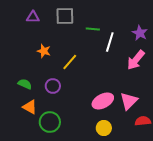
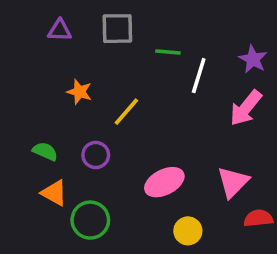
pink ellipse: (103, 101) -> (164, 182), moved

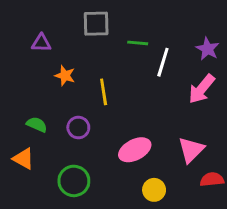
purple triangle: (60, 30) -> (41, 43), moved
yellow line: (126, 112) -> (104, 92), turned -50
orange triangle: (54, 193) -> (23, 159), moved

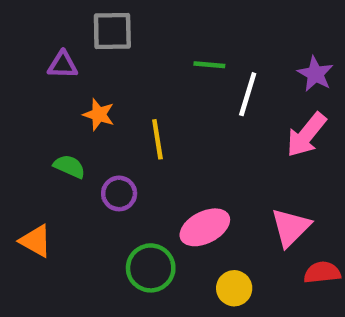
gray square: (96, 24) -> (112, 31), moved
green semicircle: (37, 125) -> (69, 166), moved
green circle: (74, 181) -> (151, 268), moved

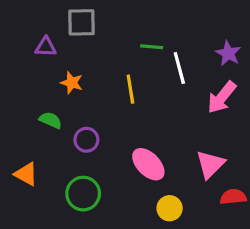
white line: (248, 94) -> (179, 68), turned -32
yellow line: (157, 139) -> (130, 89), moved
pink ellipse: (205, 227) -> (148, 164), turned 72
green circle: (151, 268) -> (83, 194), moved

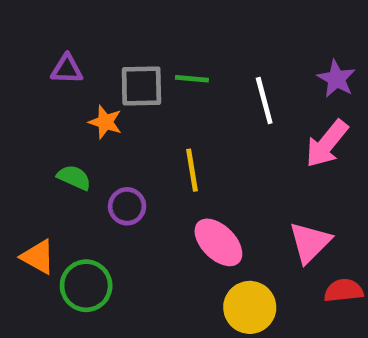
gray square: (82, 22) -> (141, 86), moved
green line: (152, 47) -> (192, 79), moved
yellow line: (130, 89) -> (192, 170), moved
green circle: (83, 194) -> (86, 286), moved
yellow circle: (170, 208) -> (250, 307), size x1.4

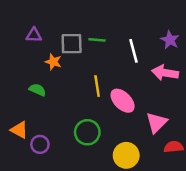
pink arrow: (327, 144) -> (165, 73), turned 60
purple circle: (127, 206) -> (40, 144), moved
pink ellipse: (218, 242) -> (123, 101), moved
green circle: (86, 286) -> (87, 132), moved

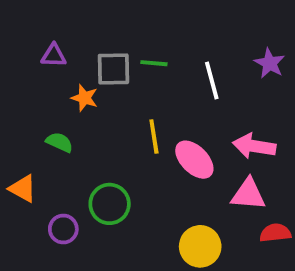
pink arrow: (165, 73) -> (254, 146), moved
pink triangle: (157, 123) -> (248, 194), turned 50
orange triangle: (19, 130) -> (23, 189), moved
green circle: (87, 132) -> (110, 204), moved

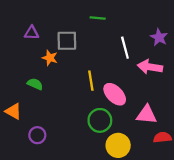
green line: (154, 63) -> (98, 18), moved
pink arrow: (254, 146) -> (150, 67), moved
green circle: (110, 204) -> (100, 120), moved

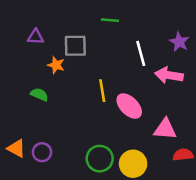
orange triangle: (13, 111) -> (16, 148), moved
green circle: (100, 120) -> (100, 159), moved

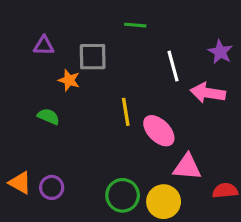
pink triangle: (165, 129) -> (187, 167), moved

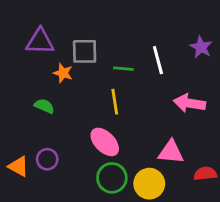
green line: (135, 25) -> (123, 69), moved
purple triangle: (44, 46) -> (40, 41), size x1.5
pink arrow: (208, 93) -> (190, 103), moved
pink ellipse: (159, 131) -> (105, 142), moved
purple circle: (52, 187) -> (47, 159), moved

